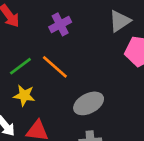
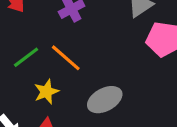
yellow star: (24, 95) -> (46, 92), moved, turned -30

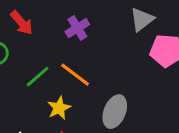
gray ellipse: (105, 100) -> (115, 112), turned -36

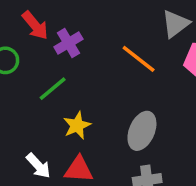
purple cross: (77, 28) -> (68, 43), moved
orange line: (75, 75) -> (139, 59), moved

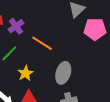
orange line: (139, 59) -> (42, 43), moved

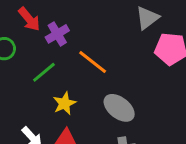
gray ellipse: (63, 73) -> (119, 108), turned -75

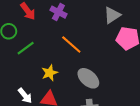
purple cross: (57, 34) -> (58, 12), moved, turned -35
green line: (44, 72) -> (26, 48), moved

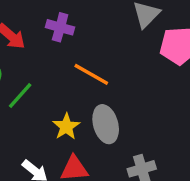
gray ellipse: (88, 78) -> (106, 124), moved, turned 45

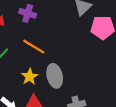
orange line: (91, 74) -> (34, 47), moved

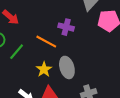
purple cross: (28, 13) -> (66, 27), moved

